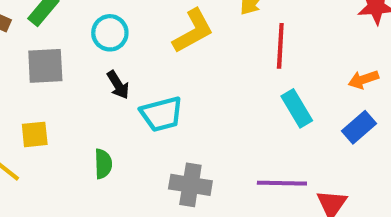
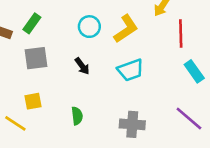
cyan circle: (110, 33) -> (89, 27), moved
cyan trapezoid: (162, 114) -> (130, 70), moved
purple line: (282, 183) -> (189, 119), turned 44

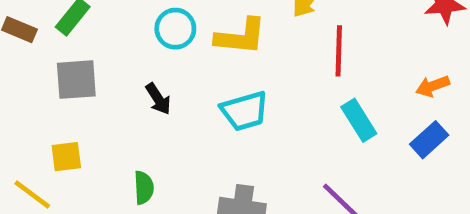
yellow L-shape: (126, 29) -> (241, 37), turned 36

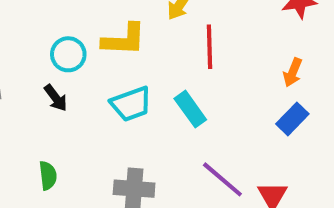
cyan circle: (175, 29) -> (68, 54), moved
orange arrow: (433, 86) -> (293, 72), turned -44
cyan rectangle: (359, 120) -> (190, 109), moved

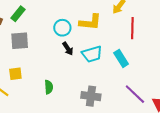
black arrow: (56, 98) -> (68, 49), moved

